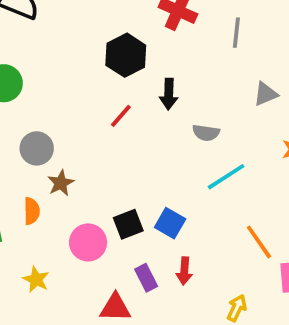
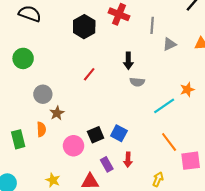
black hexagon: (126, 55) -> (84, 27), moved
black arrow: (169, 94) -> (128, 61), moved
gray triangle: (266, 94) -> (169, 44), moved
cyan line: (226, 177) -> (164, 106), moved
yellow star: (36, 279) -> (53, 180), moved

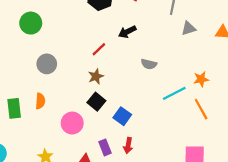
black arrow: (128, 61) -> (127, 32), moved, turned 56
brown star: (57, 113) -> (96, 76), moved
black square: (96, 135) -> (96, 102), moved, turned -35
orange line: (169, 142) -> (201, 109), moved

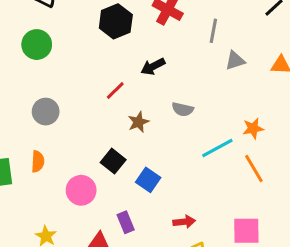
green circle: (31, 23) -> (37, 45), moved
brown star: (96, 76) -> (138, 122), moved
red arrow: (128, 145) -> (184, 222), moved, turned -105

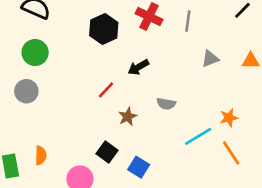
gray line: (213, 31) -> (188, 21), moved
gray circle: (46, 112) -> (26, 91), moved

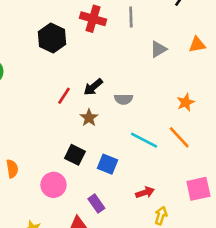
black arrow: (138, 67) -> (93, 87), moved
cyan line: (198, 136) -> (144, 140), moved, turned 68
orange line: (231, 153) -> (179, 137), moved

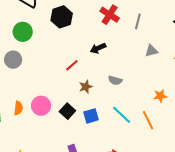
black hexagon: (52, 38) -> (62, 17), moved
black arrow: (93, 87) -> (98, 48), moved
blue square: (108, 164) -> (91, 116), moved, turned 35
pink circle: (54, 185) -> (41, 106), moved

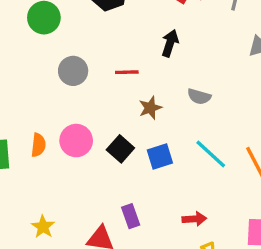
black arrow: (98, 48) -> (170, 43), turned 133
gray circle: (13, 60) -> (73, 71), moved
red line: (72, 65) -> (127, 72), turned 40

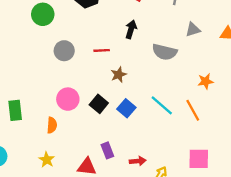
gray semicircle: (199, 97) -> (165, 52), moved, size x1.5
orange semicircle: (38, 145) -> (52, 125), moved
blue square: (160, 156) -> (126, 108), turned -30
red arrow: (194, 219) -> (138, 161), moved

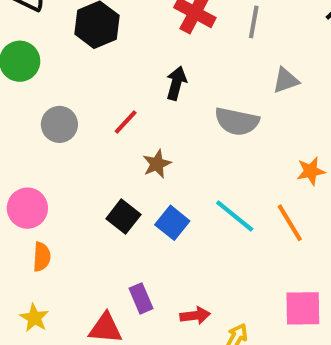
red line: (102, 50) -> (126, 122), turned -42
pink circle: (68, 99) -> (27, 208), moved

